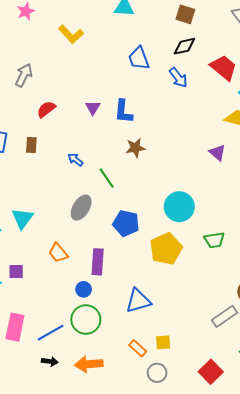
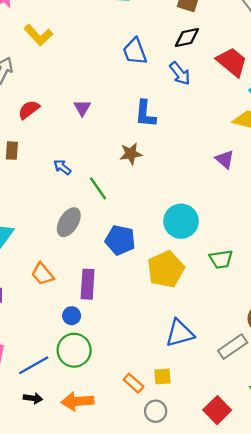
yellow L-shape: (71, 34) -> (38, 35), moved
blue L-shape: (123, 112) -> (145, 114), moved
blue triangle: (138, 301) -> (180, 333), moved

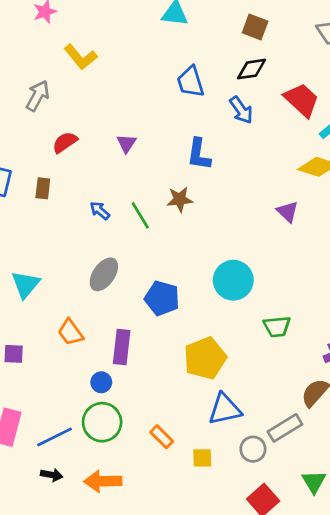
green line: (98, 188) -> (140, 215), moved
yellow pentagon: (166, 269) -> (205, 358), moved
orange rectangle: (134, 383) -> (162, 437), moved
gray circle: (156, 411) -> (253, 449), moved

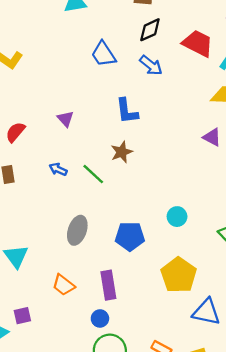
blue arrow: (100, 211) -> (58, 169), moved
cyan circle: (233, 280) -> (177, 217), moved, size x0.6
blue triangle: (225, 409) -> (206, 312), turned 40

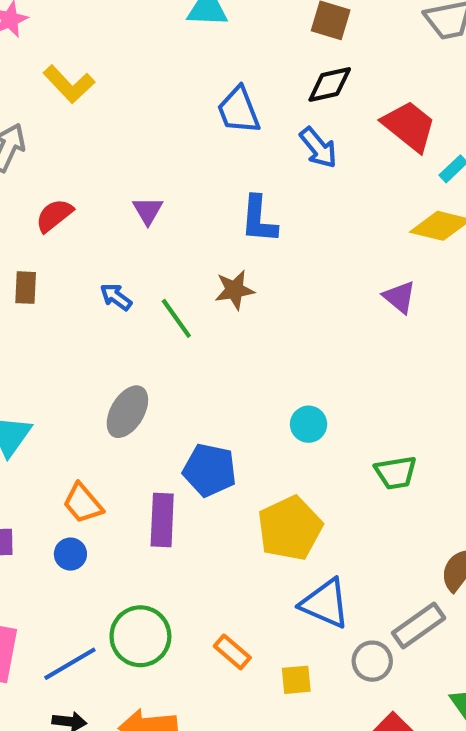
blue pentagon: (130, 236) -> (210, 470), moved
blue circle: (100, 318) -> (70, 554), moved

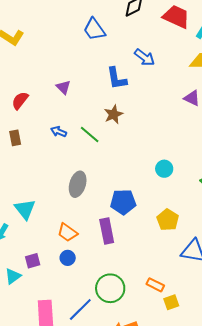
blue arrow: (318, 148) -> (145, 57), moved
yellow pentagon: (290, 528) -> (168, 220), size x0.7
yellow square: (296, 680) -> (171, 302), moved

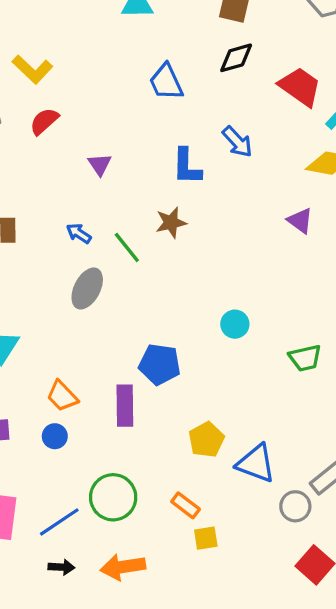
red semicircle: (20, 101) -> (44, 121), moved
gray ellipse: (78, 184) -> (87, 288), moved
yellow pentagon: (168, 220) -> (206, 440), moved

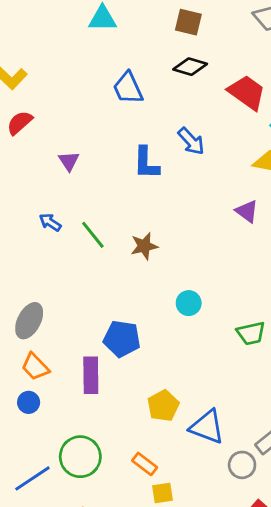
black diamond: (236, 58) -> (190, 67), turned 32
brown star: (171, 223) -> (144, 246), moved
gray ellipse: (87, 288) -> (29, 321), moved

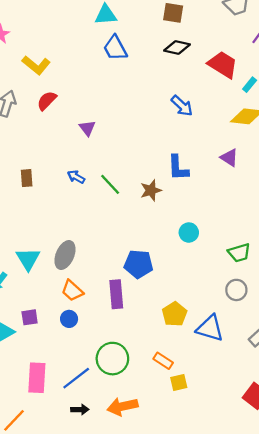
blue trapezoid: (128, 88) -> (115, 48), moved
blue L-shape: (146, 163) -> (178, 168), moved
gray circle: (242, 465) -> (236, 290), moved

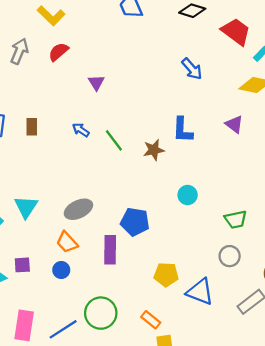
gray ellipse: (65, 255) -> (78, 209), moved, turned 36
yellow pentagon: (175, 314) -> (166, 275), turned 30

